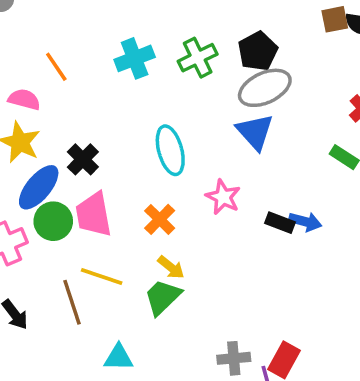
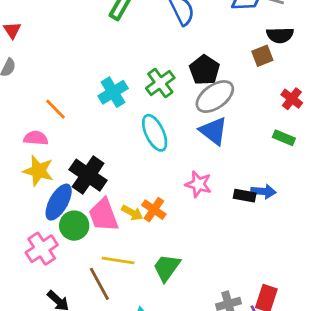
brown square: (335, 19) -> (262, 56), moved
cyan ellipse: (170, 150) -> (155, 133), moved
black cross: (83, 159) -> (88, 175), size x1.5
yellow arrow: (171, 267) -> (132, 213), moved

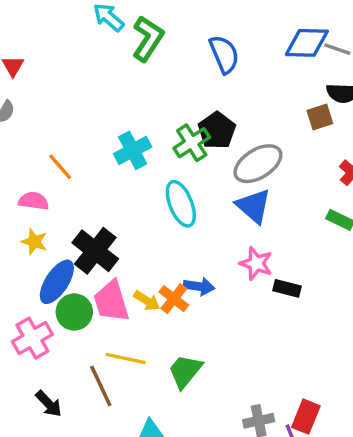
black pentagon: (205, 70) -> (217, 130), moved
yellow star: (38, 171) -> (34, 242), size x0.7
pink star: (198, 184) -> (256, 263), moved
blue arrow: (263, 191) -> (199, 286), moved

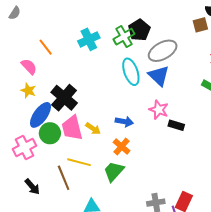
pink semicircle: (34, 201) -> (29, 67), turned 36
cyan ellipse: (181, 204) -> (131, 72), moved
orange cross: (174, 299) -> (122, 147), moved

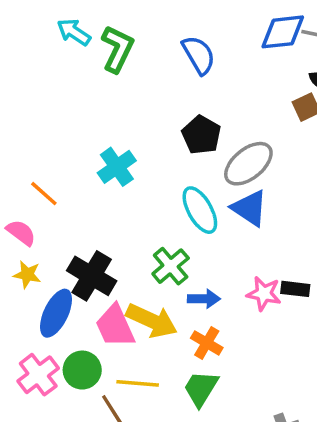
green cross: (124, 37) -> (171, 266), moved
pink star: (159, 110) -> (264, 294), moved
yellow arrow: (93, 129) -> (152, 321), size x1.8
green circle: (50, 133) -> (82, 370), moved

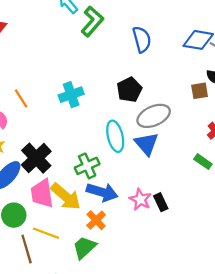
black rectangle: (295, 289) -> (161, 202), turned 42
blue arrow: (204, 299) -> (102, 192), size x1.5

